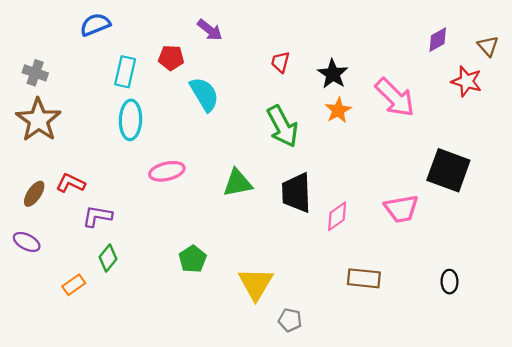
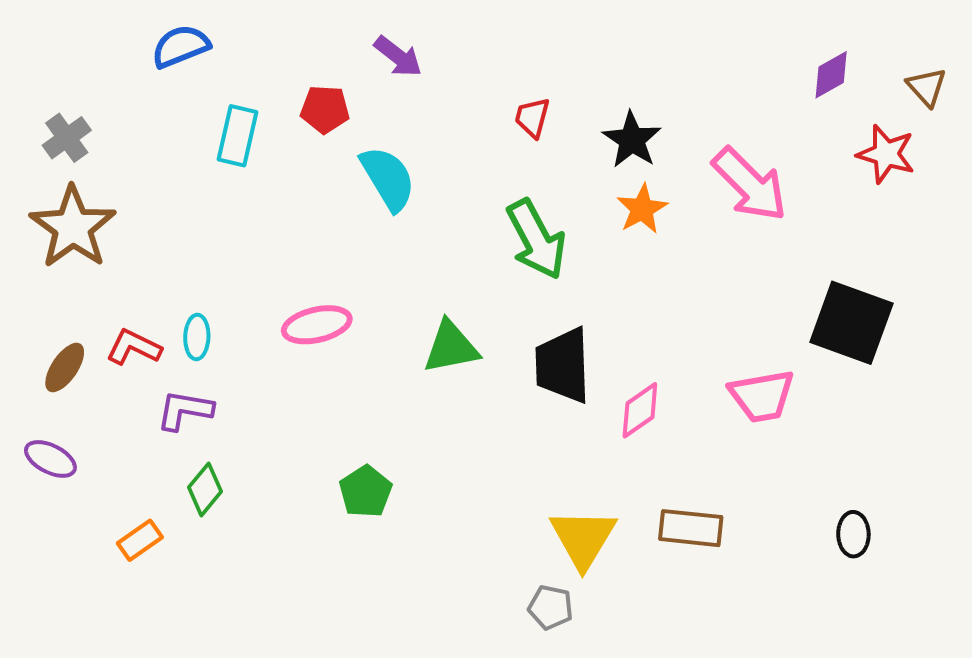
gray cross: (35, 73) -> (67, 138), turned 35
cyan ellipse: (130, 120) -> (197, 337), moved, size x0.6
yellow triangle: (256, 284) -> (583, 538), moved

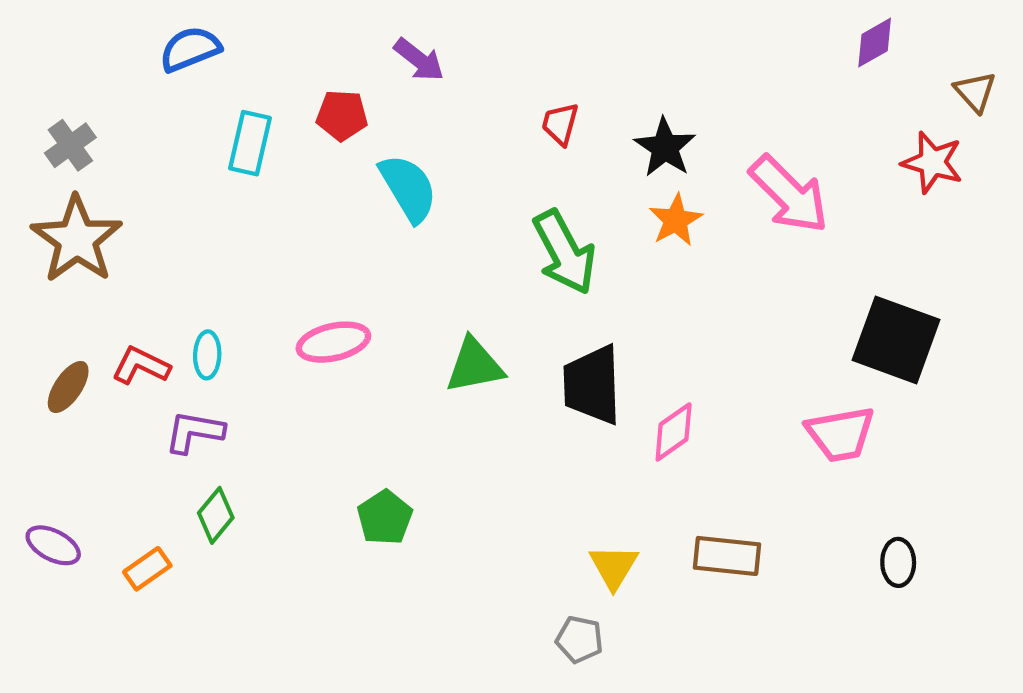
purple diamond: (831, 75) -> (875, 43), moved
pink trapezoid: (762, 396) -> (840, 434), moved
purple ellipse: (50, 459) -> (53, 545), moved
yellow triangle: (583, 538) -> (614, 567), size x0.7

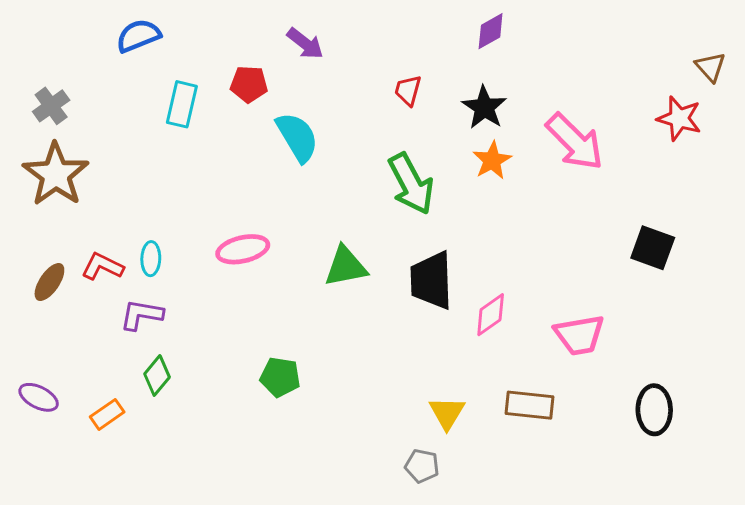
purple diamond: (875, 43) -> (491, 31), moved
black square: (896, 340) -> (653, 248), size x0.7
pink trapezoid: (840, 434) -> (579, 335), moved
green pentagon: (385, 517) -> (280, 377), turned -30
black ellipse: (898, 562) -> (654, 410), size x1.4

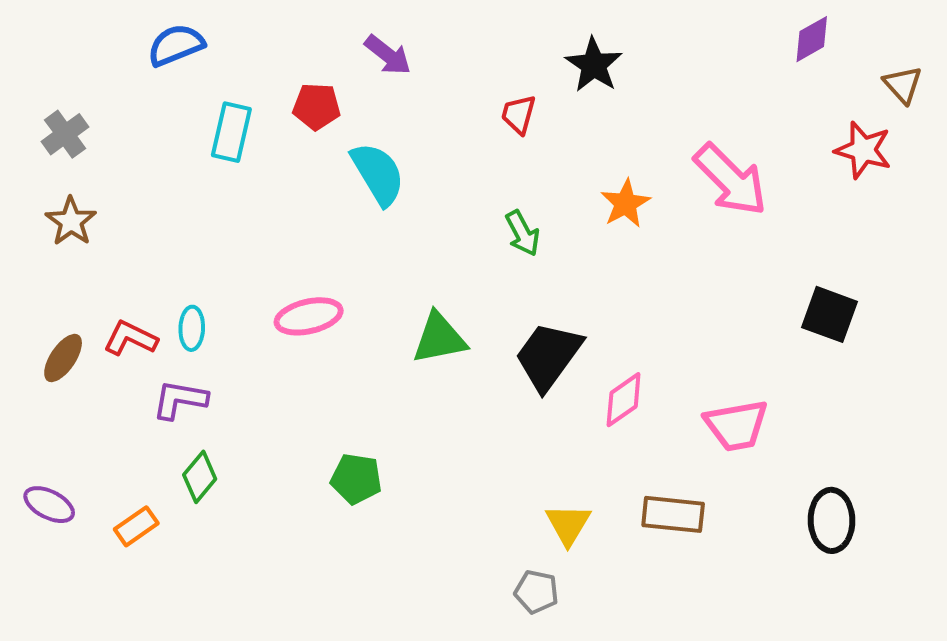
purple diamond: (491, 31) -> (812, 39), moved
black star: (484, 107) -> (594, 65), moved
brown star: (56, 174) -> (71, 221), size x0.6
green arrow: (411, 184) -> (523, 233), size x0.6
black trapezoid: (431, 280) -> (548, 356), turned 38

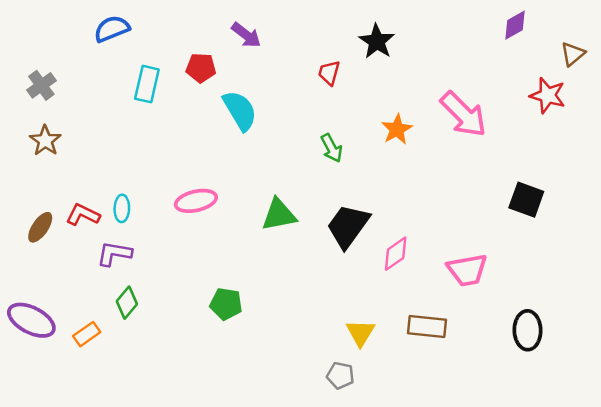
brown triangle: (903, 85) -> (573, 54), turned 32
purple ellipse: (49, 505) -> (31, 320), size x1.5

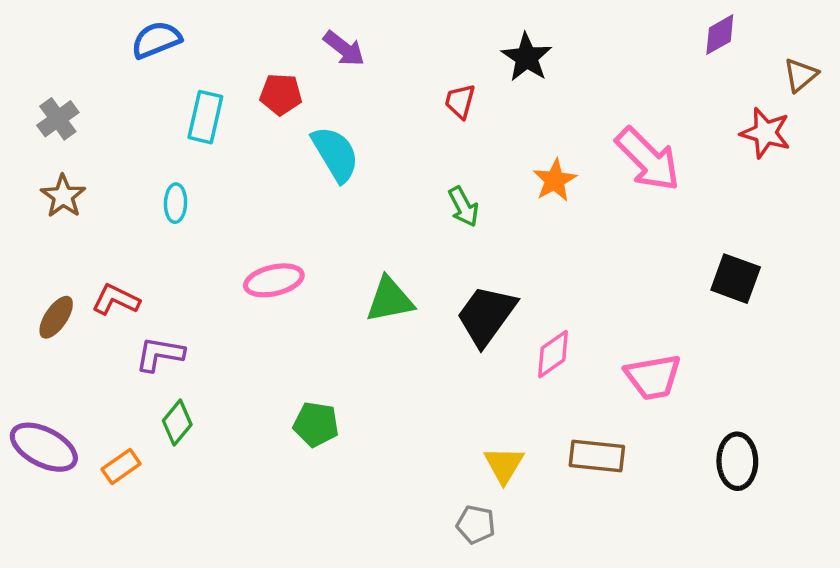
cyan ellipse: (122, 208) -> (176, 203), moved

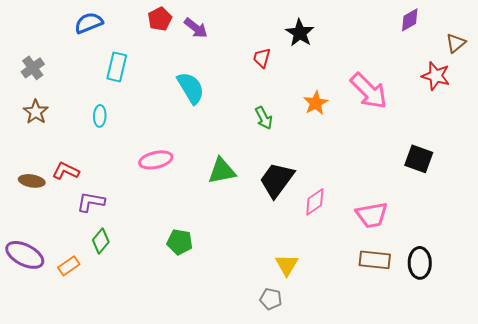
red pentagon: (281, 94) -> (160, 19), moved, turned -30
brown ellipse: (56, 317) -> (32, 181), turned 65
brown rectangle: (597, 456) -> (375, 260), moved

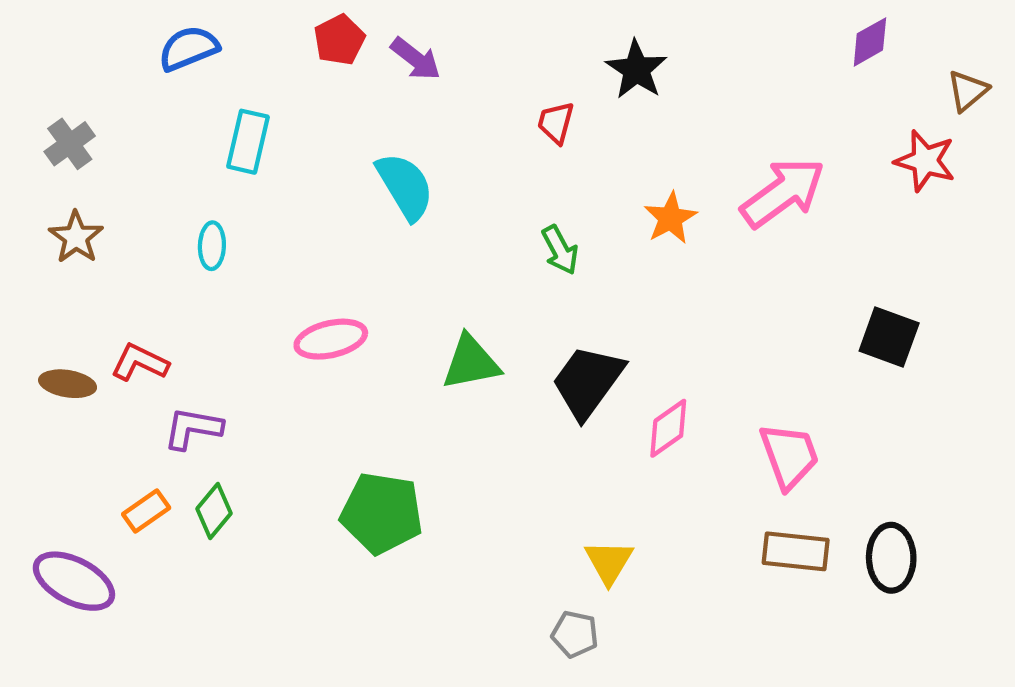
pink arrow: (369, 91) -> (783, 193), turned -81
pink trapezoid: (372, 215) -> (789, 456), turned -100
green pentagon: (180, 242) -> (382, 513), size x1.5
purple ellipse: (25, 255) -> (74, 581), moved
orange rectangle: (69, 266) -> (146, 511), moved

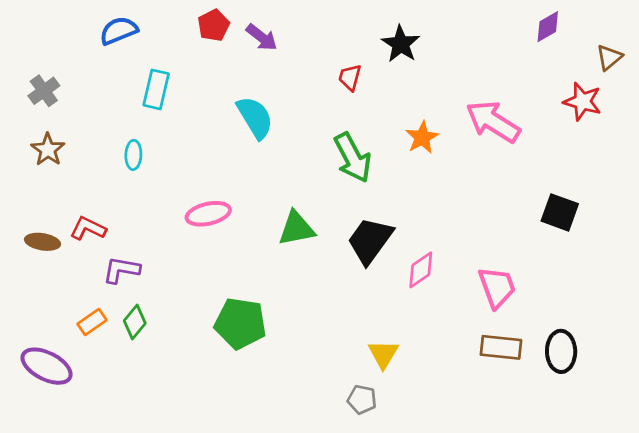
pink arrow: (783, 193) -> (493, 122), turned -112
green arrow: (560, 250) -> (353, 158), size x1.6

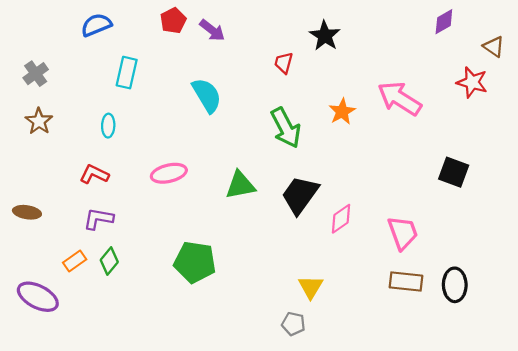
brown triangle: (609, 57) -> (494, 47), turned -45
red L-shape: (88, 228) -> (94, 174), moved
brown ellipse: (43, 242) -> (27, 212), moved

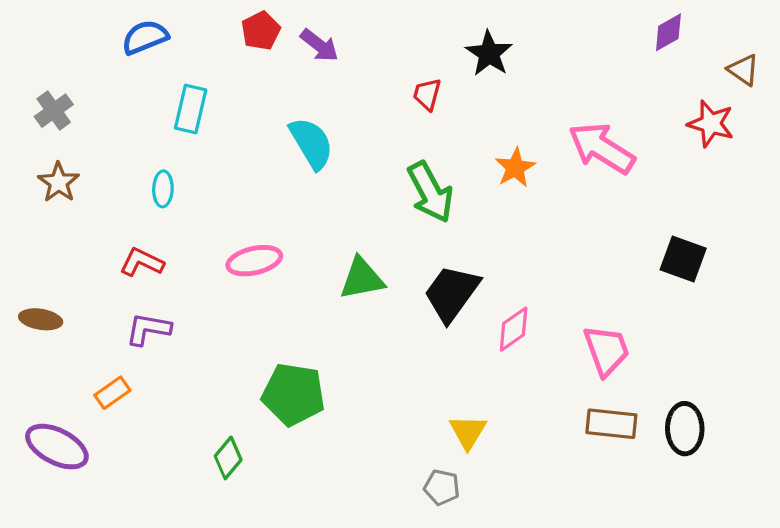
green diamond: (109, 261) -> (228, 458), moved

